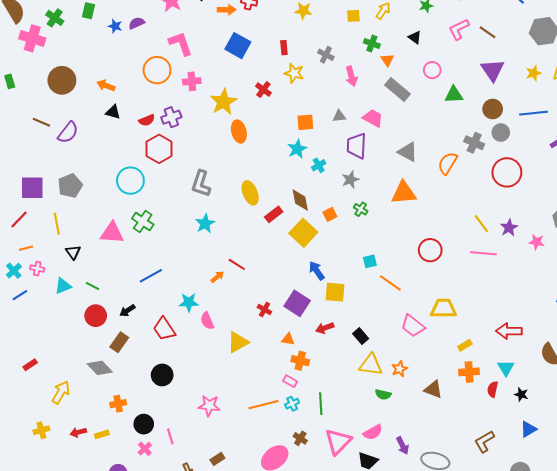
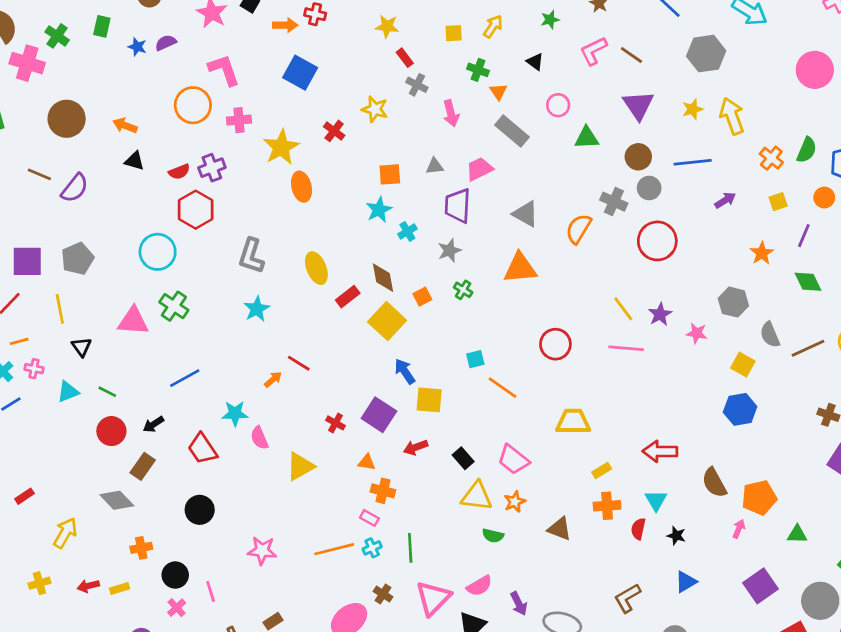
red rectangle: (284, 48) -> (405, 58), moved, turned -32
pink trapezoid: (373, 118) -> (479, 169), turned -55
pink trapezoid: (413, 326) -> (513, 460), moved

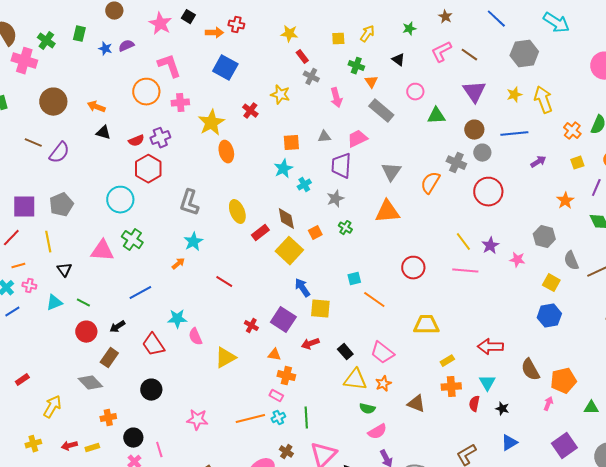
gray triangle: (526, 214) -> (391, 172), turned 35
orange arrow: (273, 379) -> (178, 264), moved
pink semicircle: (479, 586) -> (377, 432), moved

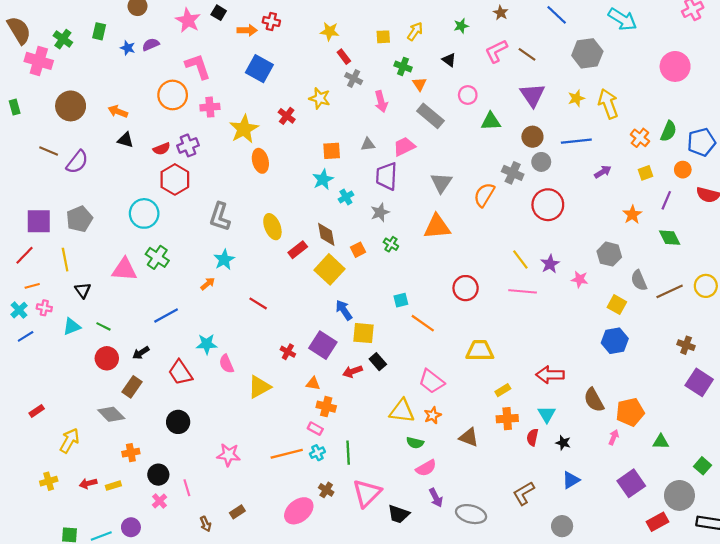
black rectangle: (345, 352) -> (378, 362), moved

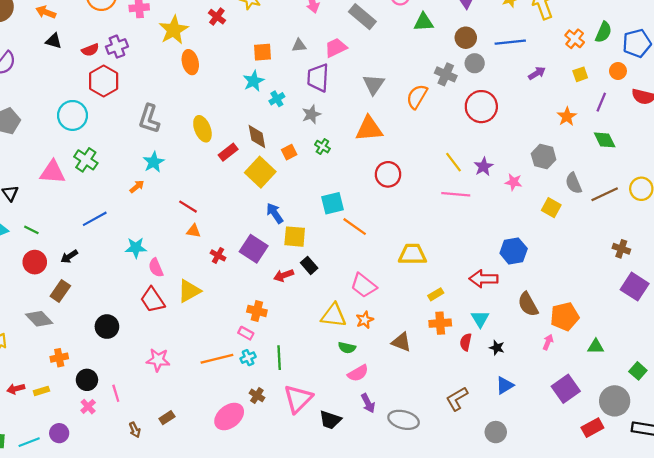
red circle: (466, 288) -> (388, 174), moved
cyan square: (401, 300) -> (332, 203), size x1.5
blue hexagon: (615, 341) -> (514, 251), moved
red trapezoid: (180, 373) -> (152, 300), moved
orange triangle: (313, 384) -> (194, 231), moved

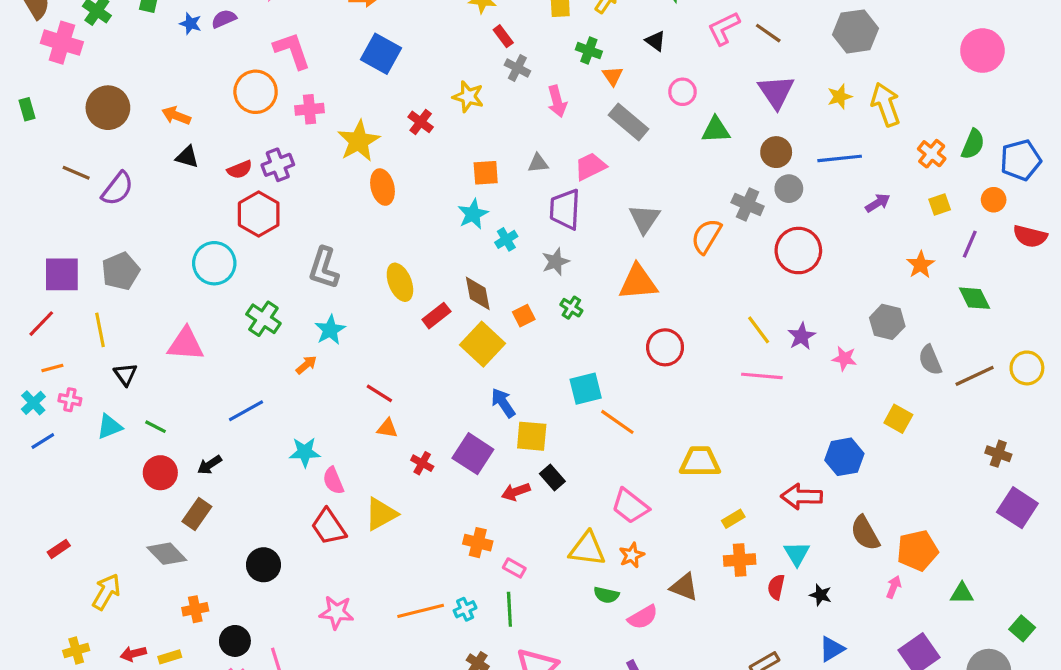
green cross: (86, 160) -> (263, 319), moved
yellow square: (551, 208) -> (898, 419), moved
pink rectangle: (246, 333) -> (514, 568), moved
pink semicircle: (358, 373) -> (643, 617), moved

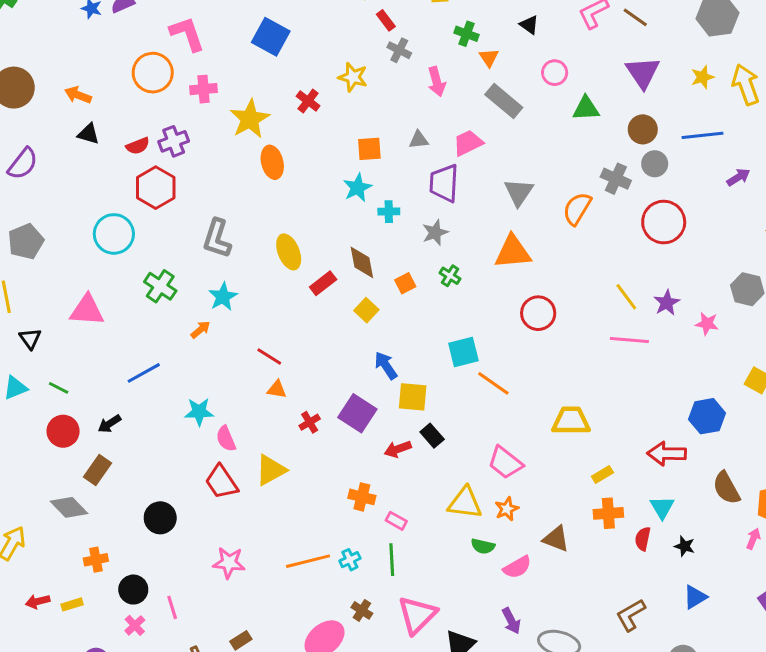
cyan cross: (506, 239) -> (389, 212), turned 30
yellow square: (483, 344) -> (366, 310), size x0.6
red cross: (422, 463) -> (310, 422), turned 30

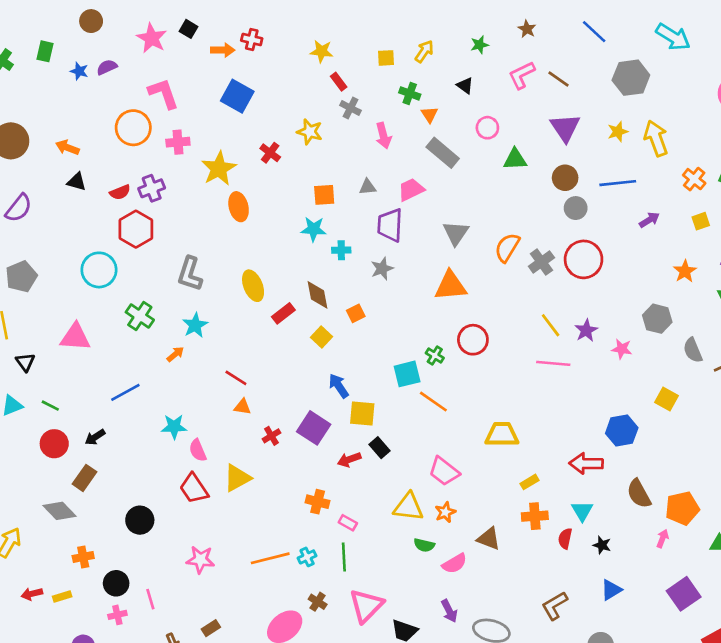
gray cross: (616, 179) -> (541, 262), moved, turned 30
cyan star: (357, 188) -> (314, 229), turned 30
green cross: (450, 276) -> (435, 356), moved
pink cross: (135, 625) -> (117, 615), turned 30

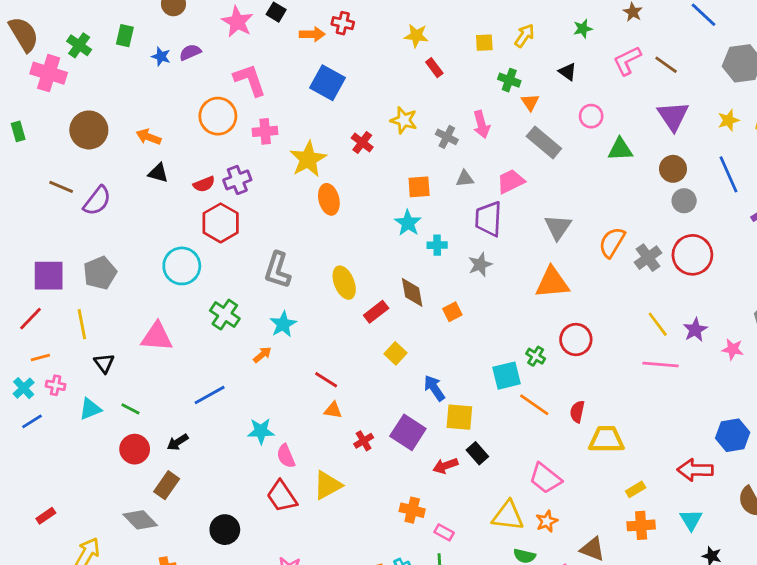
gray cross: (350, 108) -> (447, 137), moved
blue line: (618, 183) -> (728, 174), turned 72
cyan star: (314, 229) -> (408, 223), turned 30
yellow square: (322, 337) -> (395, 353), moved
red semicircle: (565, 539) -> (577, 412), moved

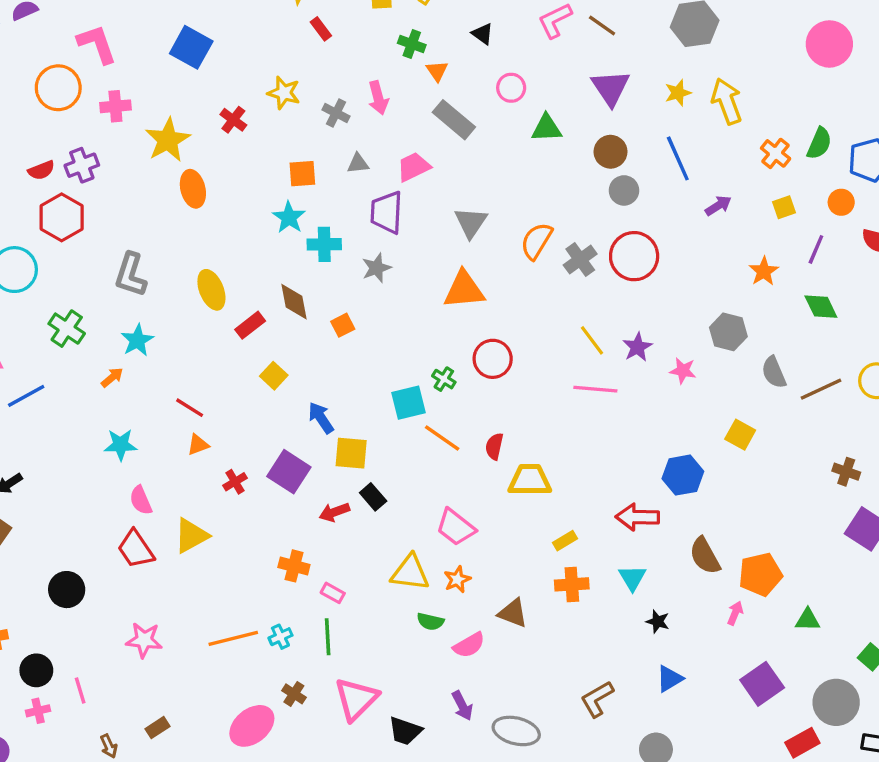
cyan cross: (437, 245) -> (324, 244), size x1.4
blue line: (210, 395) -> (26, 396), moved
orange triangle: (333, 410) -> (198, 445), turned -30
cyan star: (261, 431) -> (121, 445), moved

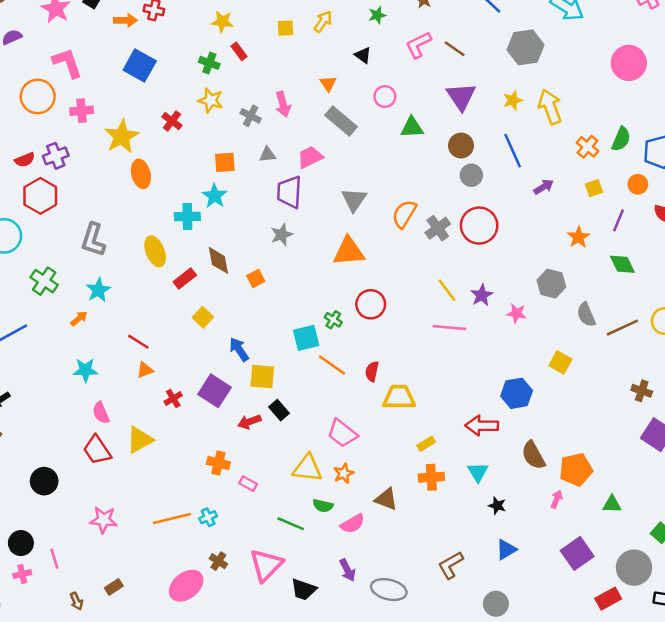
green cross: (412, 44) -> (209, 63), moved
cyan cross: (324, 244) -> (187, 217), moved
green line: (328, 637) -> (291, 524), moved, turned -64

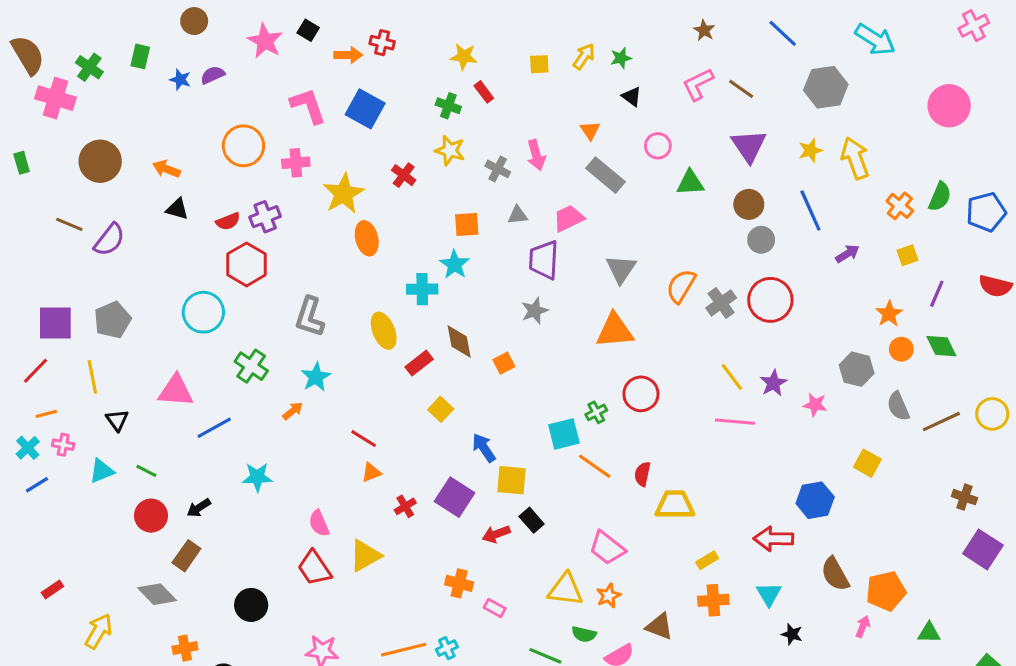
green star: (377, 15) -> (621, 58), moved
pink L-shape: (67, 63) -> (308, 106), moved
orange circle: (638, 184) -> (901, 349), moved
green cross: (333, 320) -> (596, 412), turned 30
cyan star: (85, 370) -> (257, 477), moved

